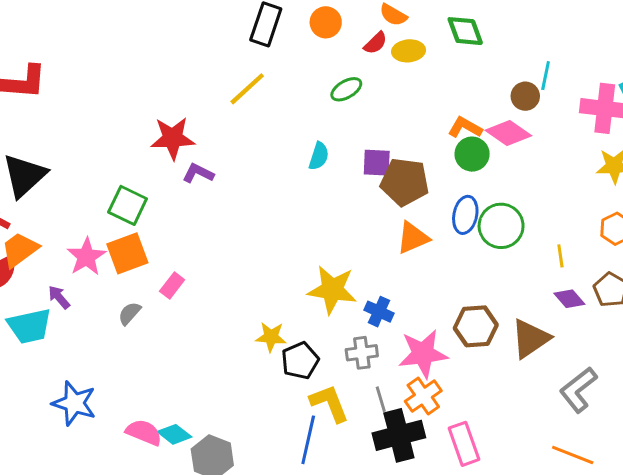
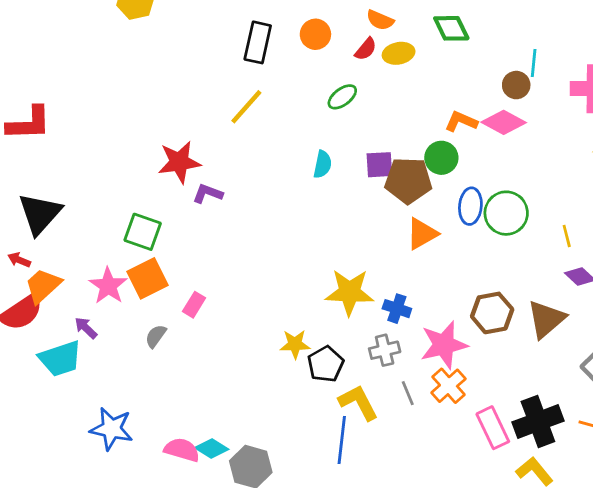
green circle: (472, 154) -> (441, 158), moved
black cross: (399, 435) -> (538, 422), moved

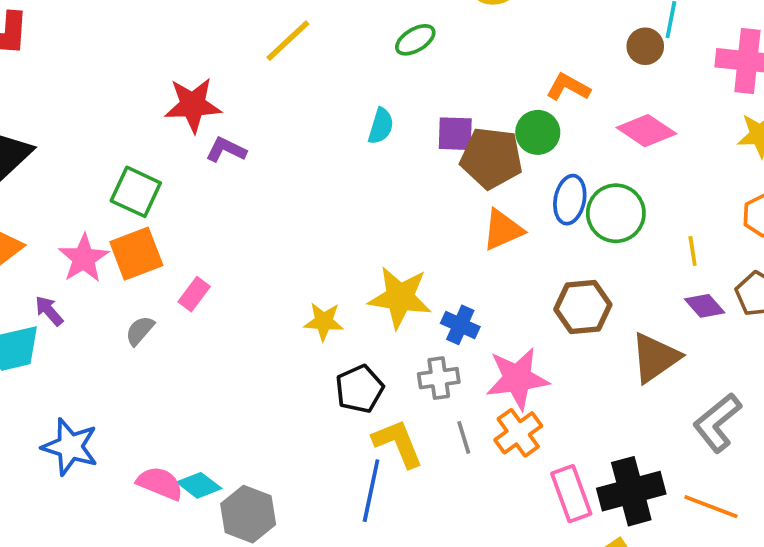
pink diamond: (504, 122) -> (646, 131), moved
brown hexagon: (492, 313) -> (583, 307), moved
yellow star: (295, 344) -> (324, 322), moved

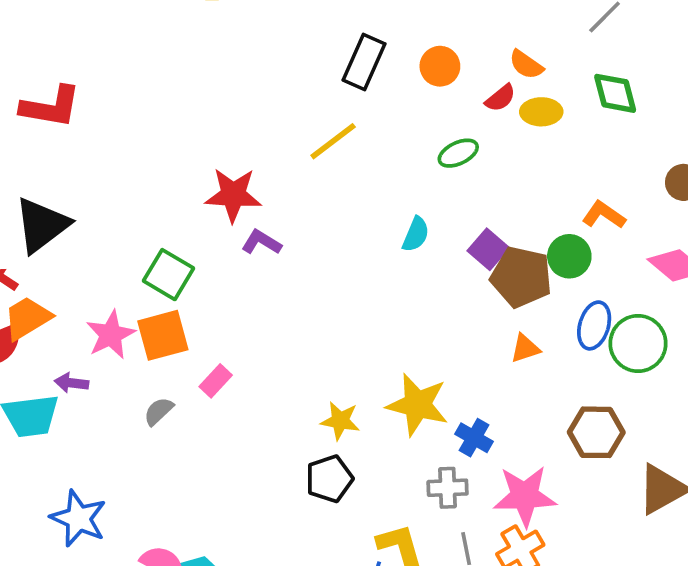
purple square: (455, 134) -> (488, 249), turned 33
orange triangle: (503, 230) -> (525, 348), size x0.7
purple arrow: (49, 311) -> (71, 383), turned -48
black pentagon: (360, 389) -> (329, 479), moved

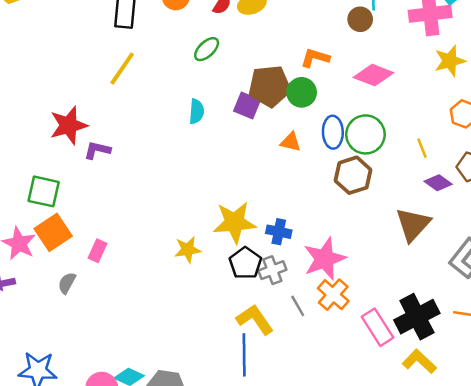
brown pentagon: (521, 277) -> (270, 86), moved
orange triangle: (525, 348) -> (291, 142), moved, turned 50
brown hexagon: (596, 432) -> (353, 175), moved
black pentagon: (329, 479) -> (245, 263), moved

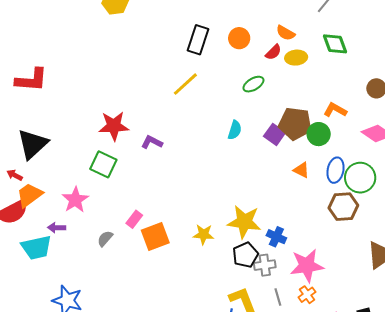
red star: (69, 125) -> (114, 126), moved
orange square: (53, 232) -> (155, 237), moved
orange cross: (333, 295) -> (307, 295), size x0.7

